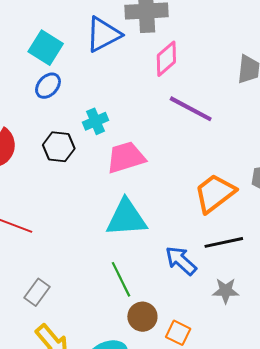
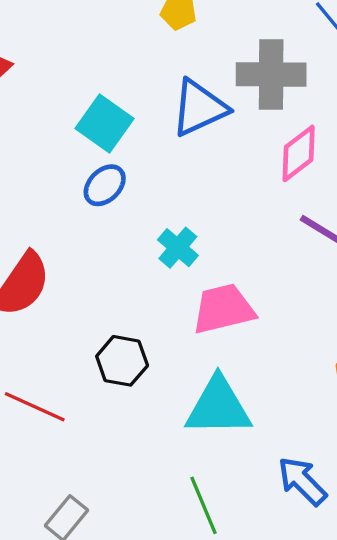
cyan cross: (95, 121) -> (178, 248), turned -30
black hexagon: (59, 147) -> (122, 361), moved

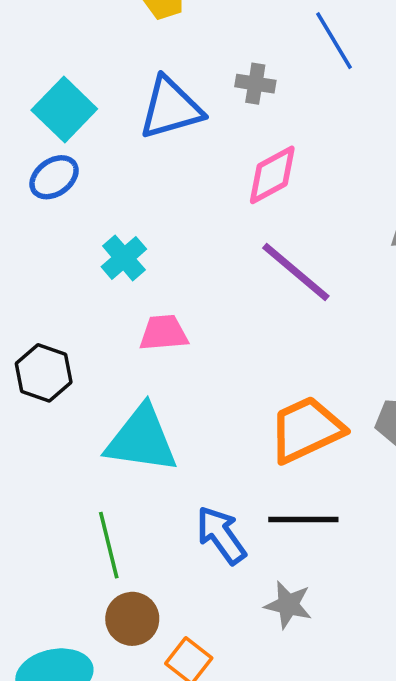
gray cross: (271, 74) -> (255, 84), size x0.5
pink trapezoid: (223, 309) -> (164, 333), size x0.7

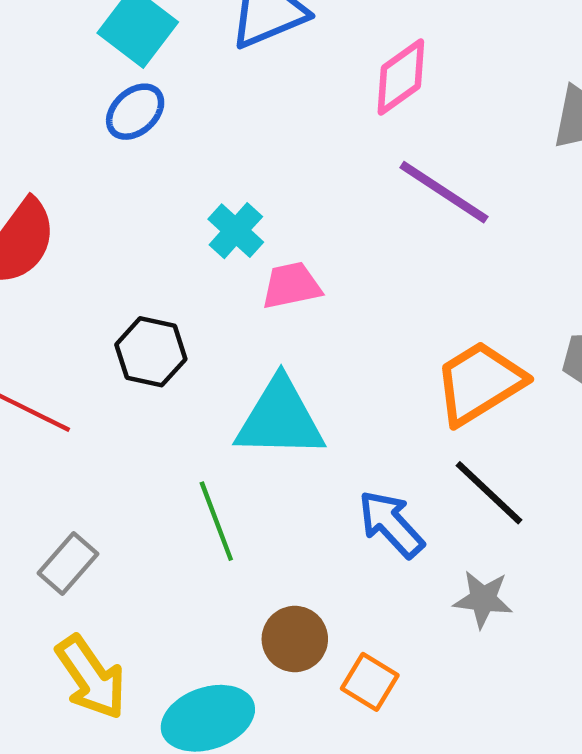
cyan cross: (124, 258) -> (236, 231), moved
black line: (303, 519) -> (489, 493), turned 50
green line: (109, 545) -> (216, 521), moved

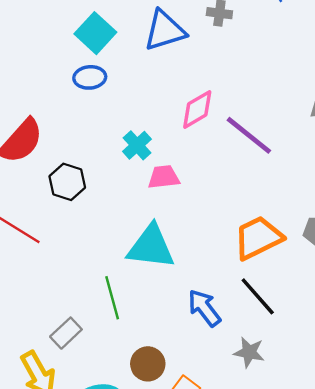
pink diamond: (401, 77) -> (197, 109), moved
blue ellipse: (135, 112) -> (90, 77), turned 32
black hexagon: (151, 352) -> (67, 182), moved
gray rectangle: (68, 563) -> (66, 333), moved

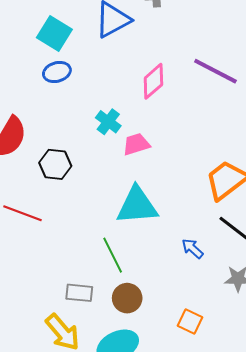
purple line: (249, 135) -> (215, 71), moved
blue arrow: (204, 308) -> (193, 249), size x0.7
gray rectangle: (66, 333) -> (79, 293), turned 60
brown circle: (148, 364) -> (127, 298), moved

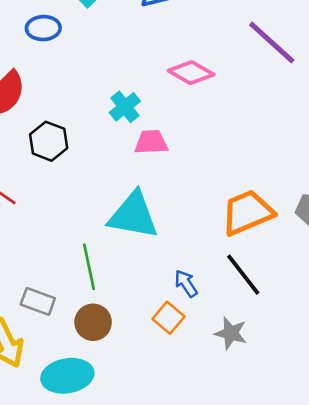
purple line: (215, 71) -> (272, 42), moved
blue ellipse: (57, 72) -> (43, 28), moved
pink diamond: (153, 81) -> (191, 73), turned 57
orange square: (190, 322) -> (169, 318), moved

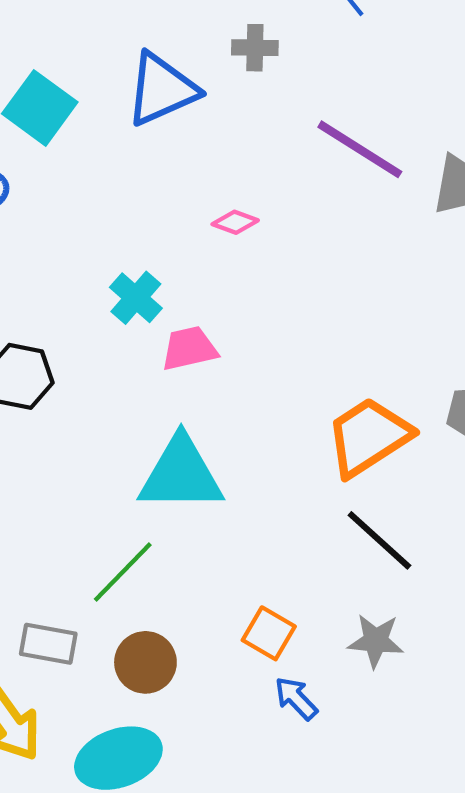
pink diamond: (191, 73) -> (235, 222), size x0.6
green line: (89, 267) -> (123, 572), turned 66
blue arrow: (186, 283) -> (296, 698), moved

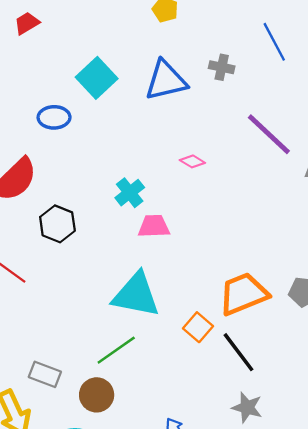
green line: (123, 572) -> (116, 350), moved
orange square: (269, 633) -> (198, 327), moved
gray star: (376, 641) -> (247, 407), moved

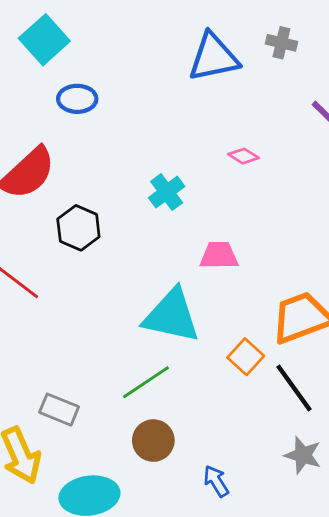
cyan square: (97, 78) -> (44, 40), moved
pink trapezoid: (154, 226) -> (219, 255), moved
brown circle: (97, 395) -> (153, 441), moved

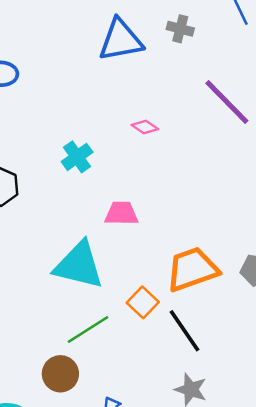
green line: (146, 382) -> (88, 329), moved

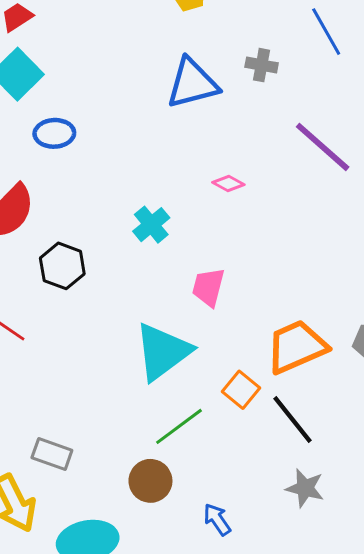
pink trapezoid: (121, 213) -> (208, 287), turned -72
cyan triangle: (79, 265) -> (163, 352), turned -46

